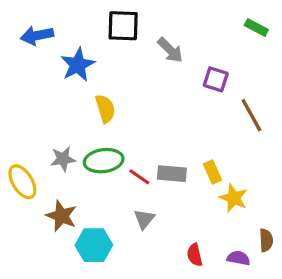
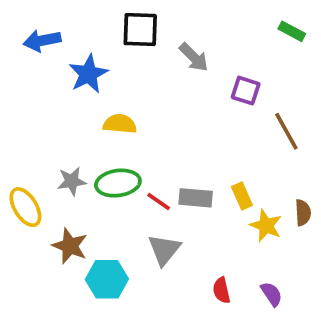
yellow semicircle: (105, 109) -> (120, 124), turned -68
gray triangle: (144, 219) -> (164, 250), size x1.4
brown semicircle: (266, 240) -> (303, 213), moved
purple semicircle: (238, 258) -> (271, 294), turned 45

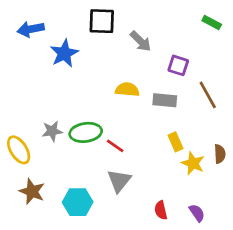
yellow semicircle: (120, 124) -> (127, 90), moved
gray rectangle: (196, 198) -> (165, 100), moved
brown star: (70, 246) -> (32, 191), moved

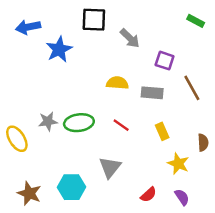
red line: (115, 146) -> (121, 125), moved
yellow star: (193, 163) -> (178, 164), moved
brown star: (32, 191) -> (29, 193), moved
red semicircle: (161, 210) -> (148, 195), turned -119

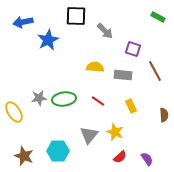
yellow star: (178, 164) -> (115, 132), moved

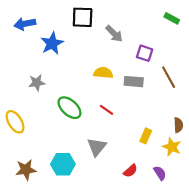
gray star: (39, 98) -> (37, 83), moved
green ellipse: (64, 99) -> (69, 108), turned 50
yellow rectangle: (131, 106) -> (146, 136), moved, turned 48
yellow star: (115, 132) -> (172, 147), moved
brown star: (24, 156) -> (26, 170), turned -30

